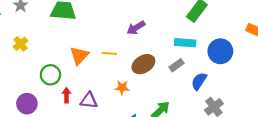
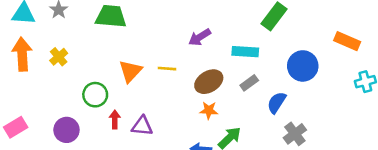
cyan rectangle: (185, 43) -> (245, 52), moved
orange star: (122, 88) -> (209, 110), moved

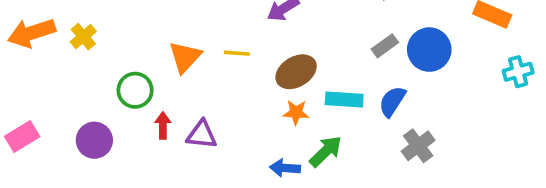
cyan rectangle: (245, 52) -> (344, 99), moved
orange arrow: (22, 54) -> (31, 33), turned -104
gray rectangle: (249, 83) -> (385, 46), moved

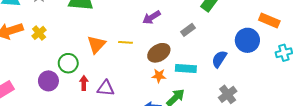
gray rectangle: (385, 46) -> (188, 30), moved
blue circle: (429, 50) -> (247, 40), moved
blue semicircle: (392, 101) -> (219, 59), moved
purple circle: (94, 140) -> (48, 81), moved

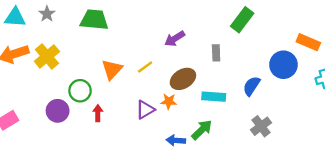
gray rectangle: (188, 30) -> (216, 53), turned -56
yellow cross: (39, 33) -> (47, 56), size x1.5
yellow line: (126, 42) -> (145, 67), turned -40
orange star: (159, 76) -> (169, 101), moved
purple triangle: (106, 88) -> (145, 110), moved, turned -36

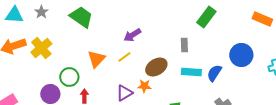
green trapezoid: (94, 20) -> (81, 17), turned 30
purple arrow: (175, 39) -> (132, 35), moved
orange rectangle: (308, 42) -> (262, 19), moved
cyan rectangle: (214, 97) -> (191, 72), moved

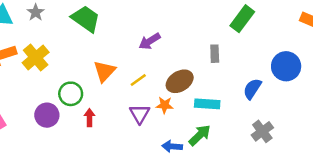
yellow line: (124, 57) -> (138, 80), moved
cyan rectangle: (191, 72) -> (207, 104), moved
purple triangle: (124, 93) -> (140, 114), turned -30

